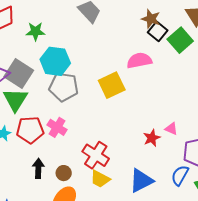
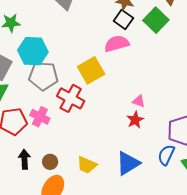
black square: (158, 31) -> (123, 20), moved
pink triangle: (171, 129) -> (139, 101), moved
red cross: (96, 155) -> (71, 98), moved

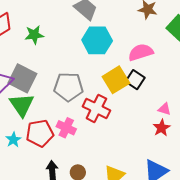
black square: (123, 20) -> (135, 80), moved
cyan hexagon: (33, 51) -> (97, 40), moved

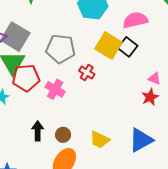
yellow square: (116, 80) -> (108, 45), turned -32
red cross: (96, 108) -> (87, 72), size x0.6
red pentagon: (40, 133) -> (26, 78), moved

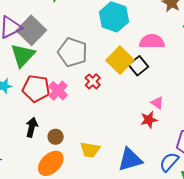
red pentagon: (26, 78) -> (36, 89), moved
yellow trapezoid: (100, 140) -> (90, 150), turned -30

